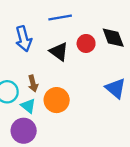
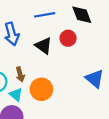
black diamond: (113, 38) -> (82, 15), moved

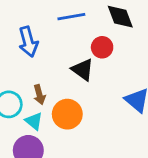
black triangle: (44, 46) -> (83, 70), moved

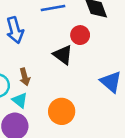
orange circle: (67, 114) -> (62, 111), moved

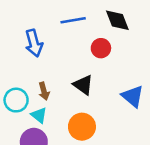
black triangle: (63, 55) -> (83, 85), moved

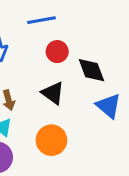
black diamond: (117, 20) -> (91, 70), moved
red circle: (101, 48) -> (57, 52), moved

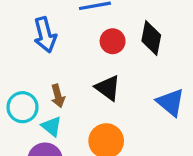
black diamond: (91, 70) -> (151, 38), moved, turned 32

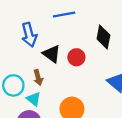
red circle: (113, 41) -> (76, 57), moved
black triangle: (108, 88) -> (52, 54), moved

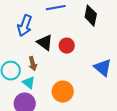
blue arrow: (29, 35) -> (25, 26), turned 35
black diamond: (103, 37) -> (91, 16), moved

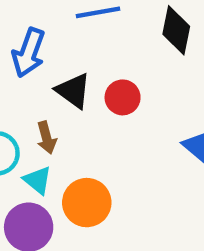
orange circle: (63, 92) -> (87, 203), moved

